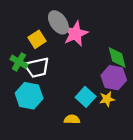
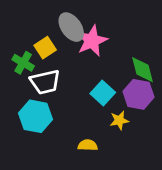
green cross: (19, 62) -> (23, 63), moved
cyan square: (86, 97) -> (103, 93), moved
yellow star: (107, 99) -> (119, 120), moved

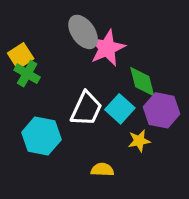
yellow square: (45, 48) -> (21, 56), moved
green diamond: (143, 70) -> (142, 82), moved
white trapezoid: (45, 82) -> (86, 109), moved, turned -52

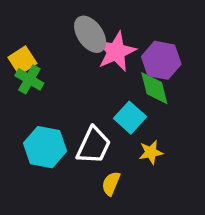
white trapezoid: (86, 109) -> (94, 145), moved
purple hexagon: (162, 110) -> (161, 60), moved
yellow semicircle: (102, 170) -> (111, 184), turned -70

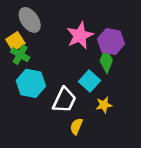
gray ellipse: (90, 34) -> (30, 20), moved
green diamond: (154, 88) -> (106, 61), turned 35
cyan hexagon: (45, 147) -> (31, 83), moved

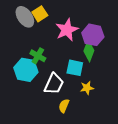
yellow square: (15, 41) -> (40, 14), moved
green cross: (20, 55) -> (38, 56), moved
cyan square: (89, 81) -> (75, 68), turned -30

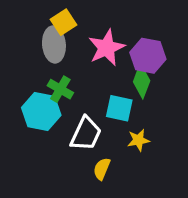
gray ellipse: (25, 17) -> (54, 45), moved, turned 30

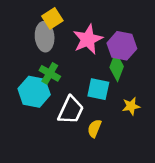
yellow star: (138, 140) -> (131, 106), moved
yellow semicircle: (102, 169) -> (94, 128), moved

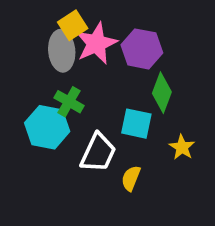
pink star: (88, 39) -> (96, 43), moved
purple hexagon: (122, 46) -> (142, 49), moved
yellow star: (131, 106) -> (182, 147), turned -30

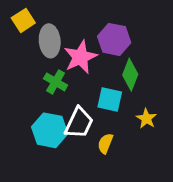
yellow square: (73, 25) -> (23, 20), moved
pink star: (96, 43) -> (80, 57), moved
cyan hexagon: (47, 127) -> (50, 130), moved

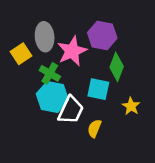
yellow square: (23, 20) -> (21, 54), moved
cyan hexagon: (50, 130) -> (52, 97), moved

